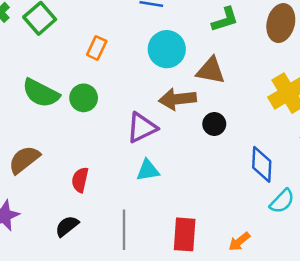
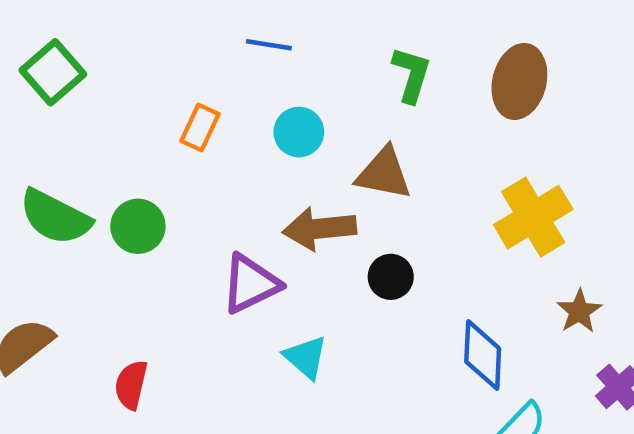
green L-shape: (225, 19) -> (411, 75), turned -56
orange rectangle: (97, 48) -> (200, 127), moved
cyan circle: (167, 49) -> (299, 132), size x0.7
cyan triangle: (148, 170) -> (306, 357), moved, turned 50

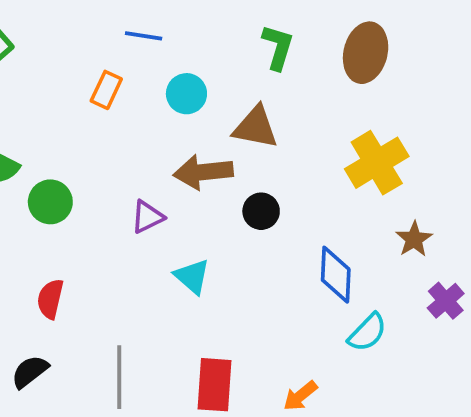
blue line: (269, 45) -> (144, 36), moved
green circle: (138, 226) -> (50, 202), moved
purple triangle: (251, 284) -> (147, 217), size x0.7

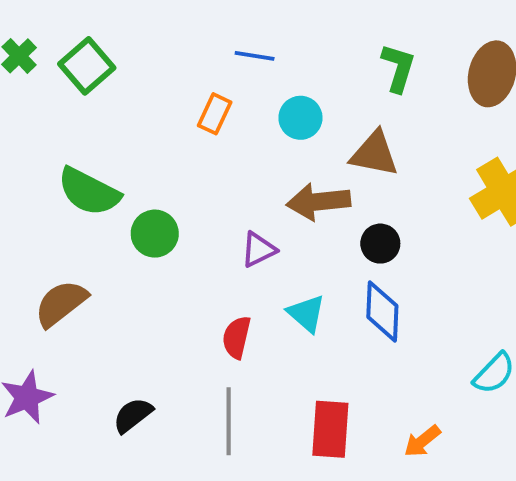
blue diamond: (336, 275) -> (382, 311), moved
red semicircle: (50, 299) -> (237, 337), moved

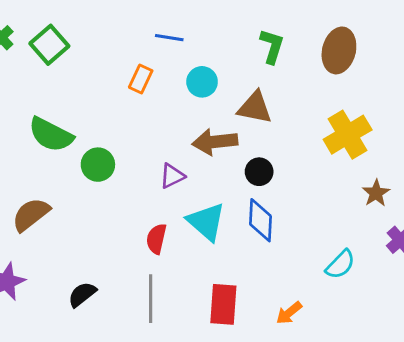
cyan triangle: (306, 313) -> (206, 222), size x1.4

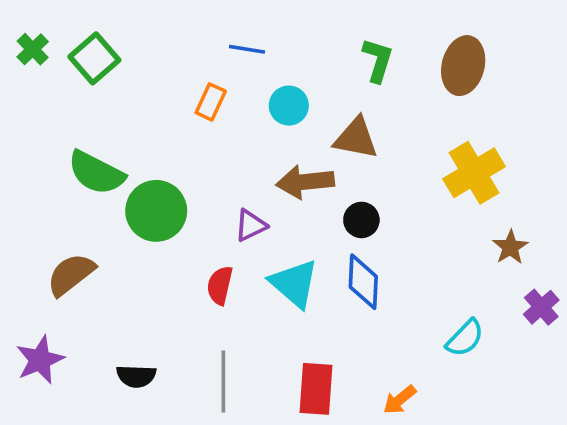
green circle: (98, 165) -> (156, 211), size x1.4
red semicircle: (156, 239) -> (220, 285), moved
black semicircle: (82, 294) -> (136, 376), turned -140

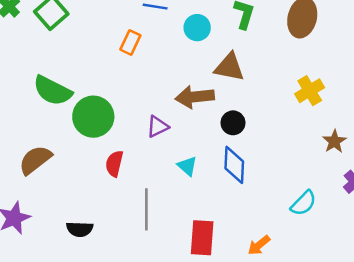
cyan circle: (289, 106) -> (197, 28), moved
yellow cross: (474, 173) -> (310, 91), size x0.7
cyan triangle: (294, 284) -> (187, 166), size x0.6
red semicircle: (220, 285) -> (114, 164), moved
gray line: (223, 382) -> (146, 209), moved

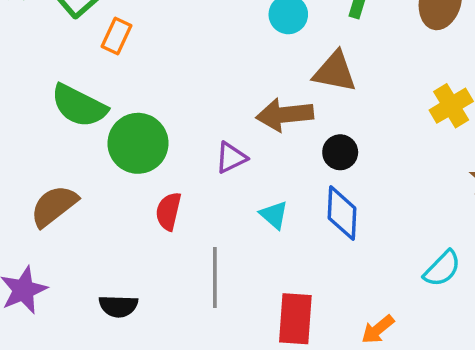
orange rectangle: (130, 42) -> (117, 36), moved

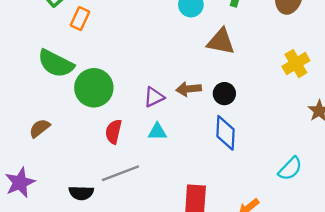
brown arrow: (285, 115) -> (189, 89), moved, size x0.7
brown semicircle: (54, 206) -> (40, 128), size x0.7
cyan triangle: (274, 215) -> (157, 132), moved, turned -42
gray line: (215, 278) -> (120, 173), moved, turned 69

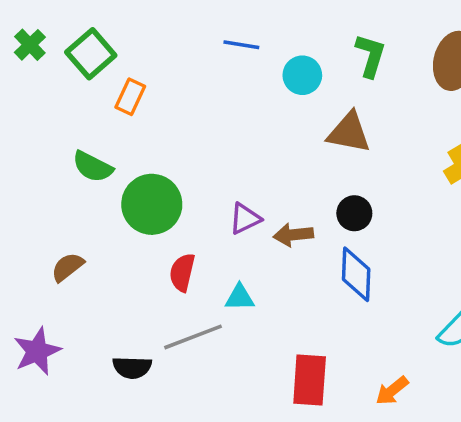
green semicircle: (56, 64) -> (93, 167), size x0.7
brown arrow: (189, 89) -> (293, 235), moved
cyan triangle: (157, 132) -> (240, 298), moved

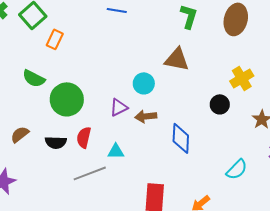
cyan circle: (302, 75) -> (144, 83), moved
black circle: (354, 213) -> (220, 104), moved
black semicircle: (132, 367) -> (56, 142), moved

